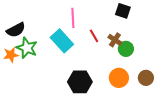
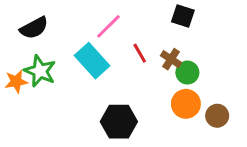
pink line: (73, 18) -> (108, 26), turned 48
black semicircle: (16, 30) -> (34, 28), moved
orange circle: (119, 78) -> (186, 104), moved

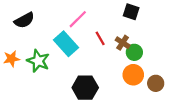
green star: (40, 71) -> (38, 61), moved

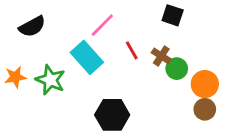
orange circle: (133, 75) -> (205, 84), moved

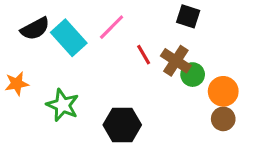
brown cross: (161, 56) -> (176, 61), size x1.4
cyan rectangle: (87, 57) -> (69, 38), moved
green star: (50, 80) -> (63, 105), moved

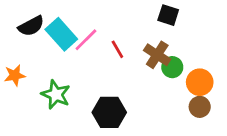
pink line: (112, 27) -> (86, 40), moved
red line: (144, 55) -> (117, 49), moved

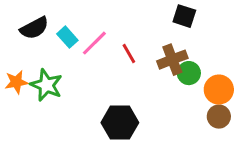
cyan rectangle: (61, 34) -> (67, 37), size x0.6
brown cross: (157, 55) -> (172, 60), turned 36
green star: (56, 95) -> (46, 85), moved

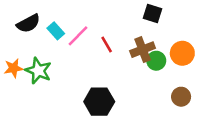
orange circle: (219, 90) -> (182, 53), moved

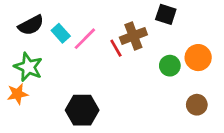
brown cross: (143, 50) -> (133, 36), moved
orange star: (14, 68) -> (18, 94), moved
green star: (38, 71) -> (28, 67), moved
black hexagon: (99, 102) -> (82, 110), moved

